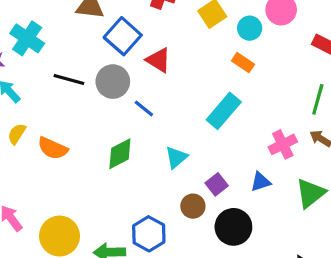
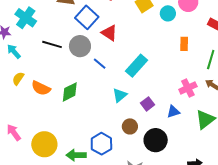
orange rectangle: (243, 63) -> (184, 44), moved, turned 56
cyan rectangle: (224, 111) -> (137, 66), moved
green diamond: (120, 154) -> (70, 92), moved
purple square: (217, 184) -> (148, 104), moved

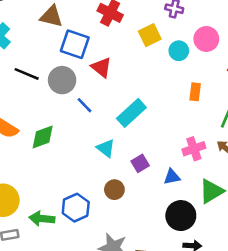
blue square: (87, 17) -> (75, 44), turned -30
cyan triangle: (120, 95) -> (106, 148), turned -49
black circle: (156, 140) -> (181, 216), moved

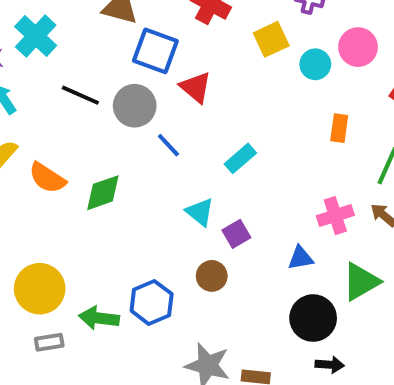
cyan rectangle: (131, 113) -> (240, 158), size x0.7
purple square: (140, 163) -> (236, 234), moved

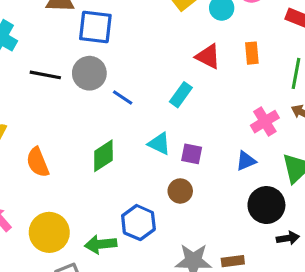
red triangle: (196, 87) -> (208, 56), moved
orange semicircle: (47, 178) -> (38, 162), moved, turned 48
green diamond: (103, 193) -> (103, 156), moved
purple square: (236, 234) -> (192, 154), turned -35

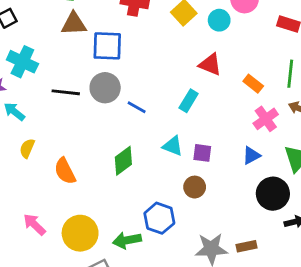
orange rectangle: (252, 53) -> (253, 84), moved, turned -42

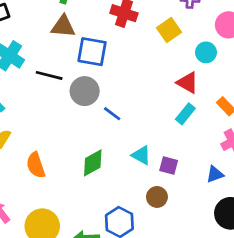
cyan circle: (219, 20) -> (206, 52), moved
black line: (66, 92) -> (49, 75), moved
cyan rectangle: (189, 101) -> (185, 114), moved

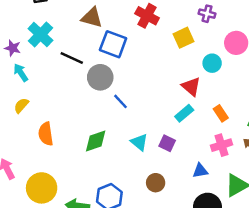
purple square: (169, 166) -> (167, 143), moved
brown circle: (157, 197) -> (156, 183), moved

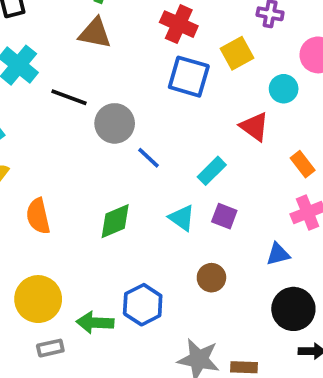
blue square: (113, 44) -> (189, 77), moved
cyan rectangle: (184, 113) -> (212, 171), moved

